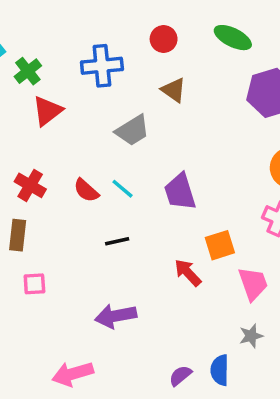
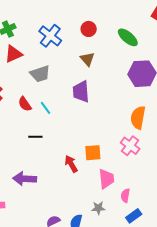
blue cross: (102, 66) -> (50, 36), turned 30
gray trapezoid: (132, 130) -> (40, 74), moved
purple trapezoid: (180, 192) -> (81, 92), moved

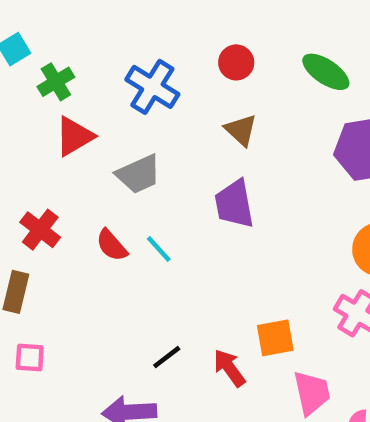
black line: (35, 137) -> (167, 357), moved, turned -32

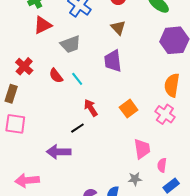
orange square: (275, 338) -> (129, 109), moved, turned -30
pink square: (30, 357) -> (15, 124), size x1.5
red arrow: (229, 368) -> (91, 108), moved

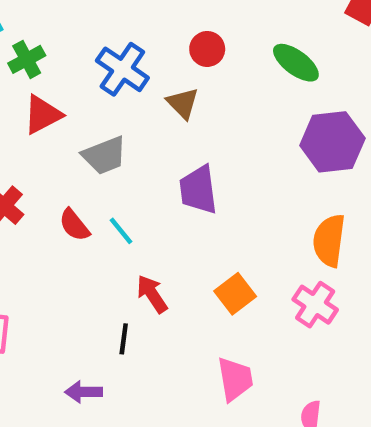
brown triangle: (118, 28) -> (183, 103), moved
black line: (77, 128) -> (124, 339), turned -48
pink trapezoid: (142, 149) -> (235, 379), moved
purple arrow: (59, 152) -> (84, 392), size x0.7

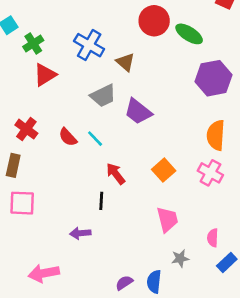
red circle: (207, 49) -> (154, 21), moved, size x1.5
gray trapezoid: (104, 155) -> (103, 96), moved
purple trapezoid: (198, 190) -> (138, 112), turned -40

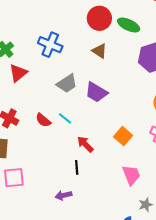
brown triangle: (125, 62) -> (99, 51), moved

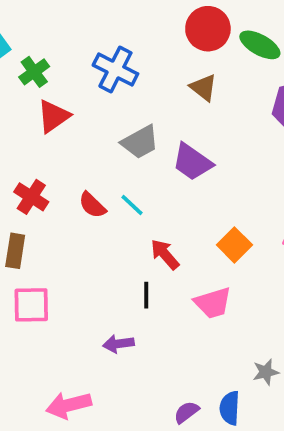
pink trapezoid: (131, 175) -> (213, 303), moved, turned 90

